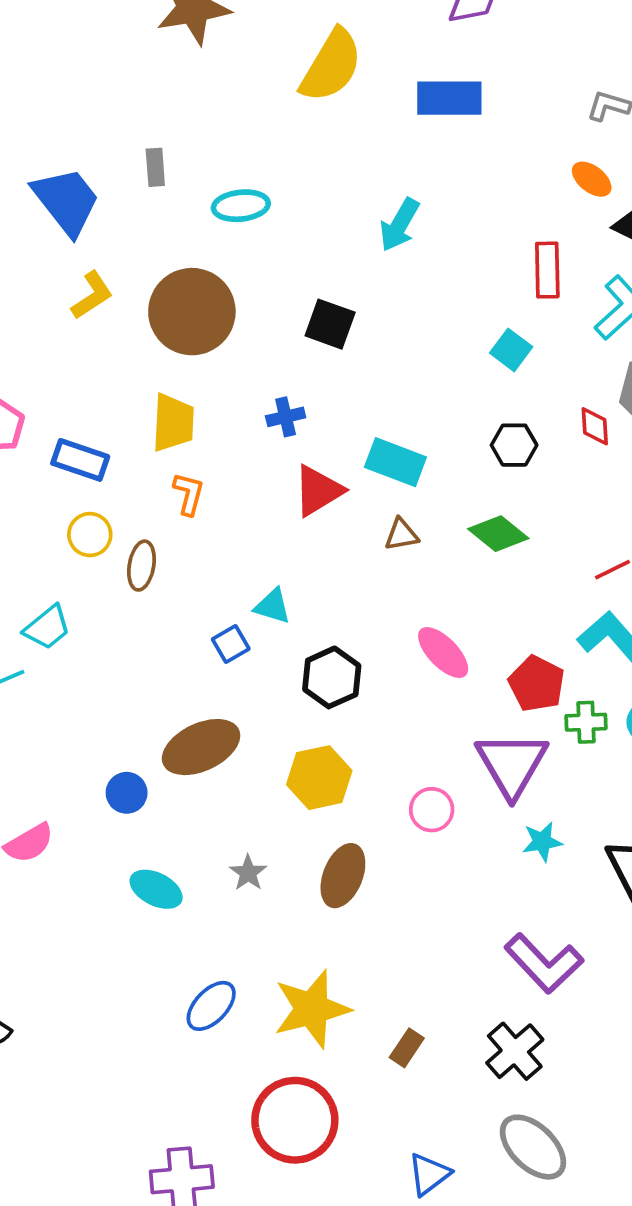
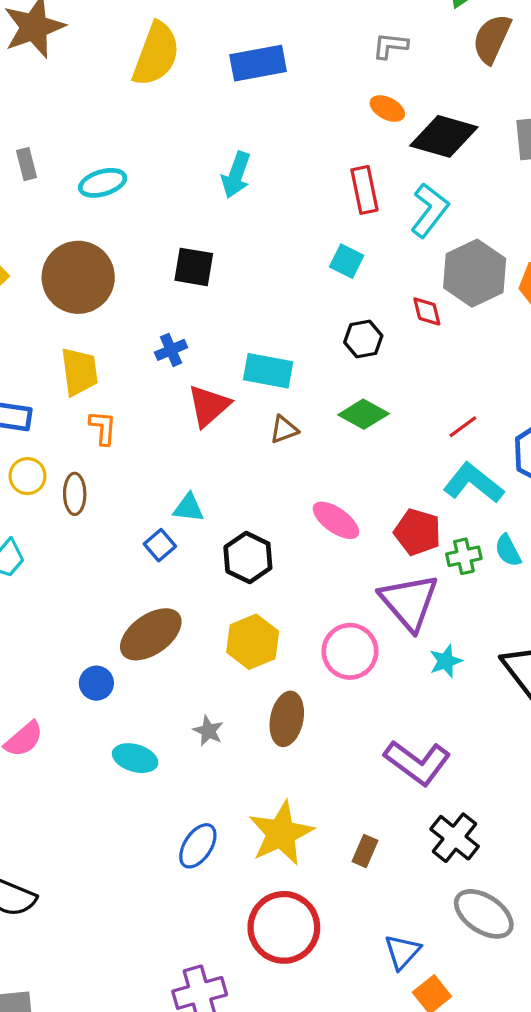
pink circle: (432, 810) -> (350, 651), size x1.5
purple L-shape: (544, 963) -> (417, 763), moved

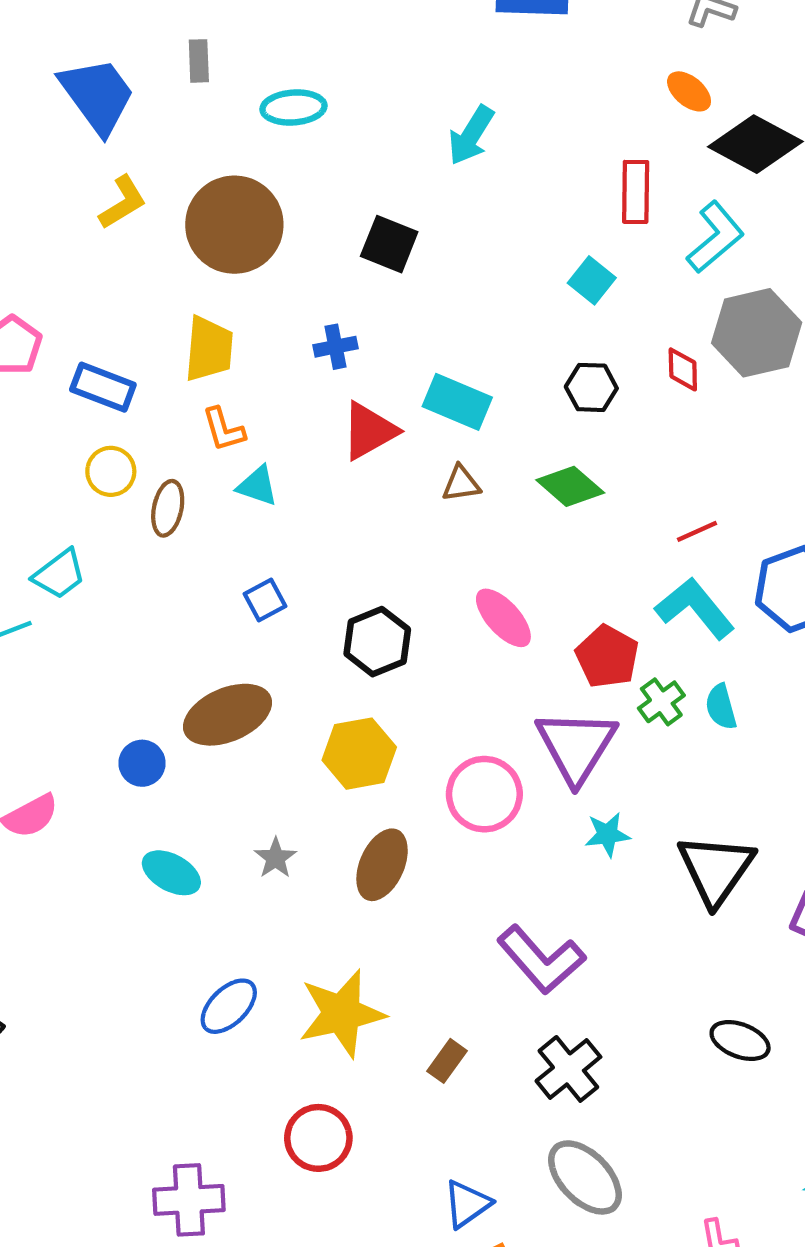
orange L-shape: (103, 428) -> (224, 429), turned 147
cyan triangle: (189, 508) -> (257, 486), moved
green cross: (464, 556) -> (661, 702), turned -36
red circle: (284, 927) -> (318, 1138), size x0.7

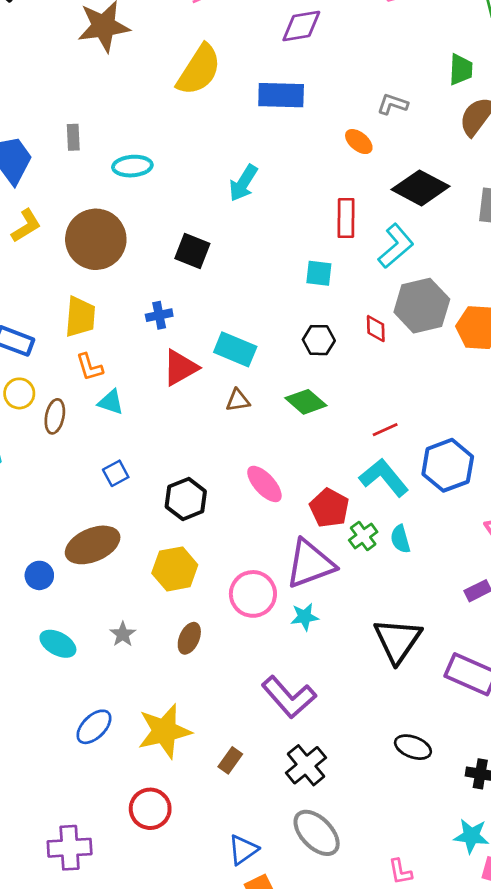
orange ellipse: (689, 91) -> (359, 142), moved
cyan square: (592, 280) -> (319, 273), turned -32
purple triangle: (576, 746) -> (310, 564), turned 38
cyan star: (607, 834) -> (305, 617), moved
brown ellipse: (382, 865) -> (189, 638), size x0.7

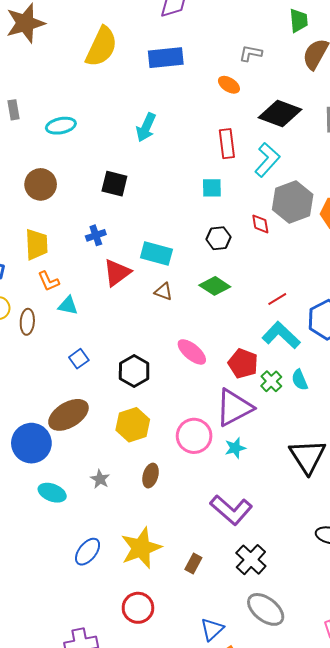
brown circle: (96, 239) -> (41, 184), size x0.7
brown triangle: (238, 400) -> (163, 292), turned 36
blue circle: (39, 575) -> (31, 443), size x1.8

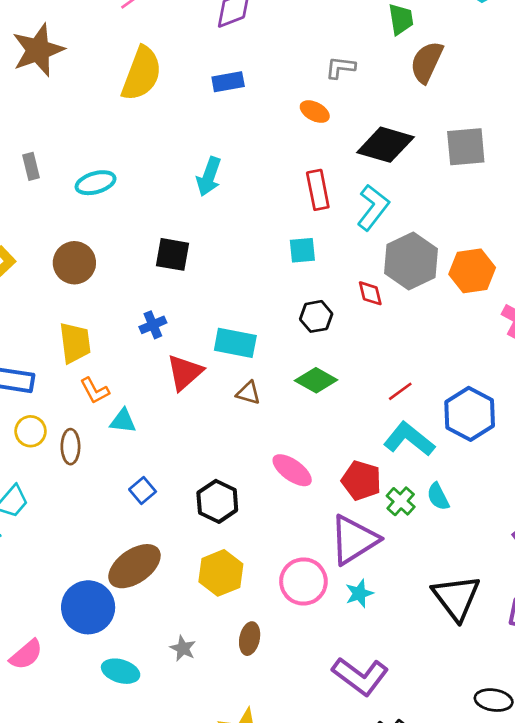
blue rectangle: (166, 58) -> (228, 82), size x0.7

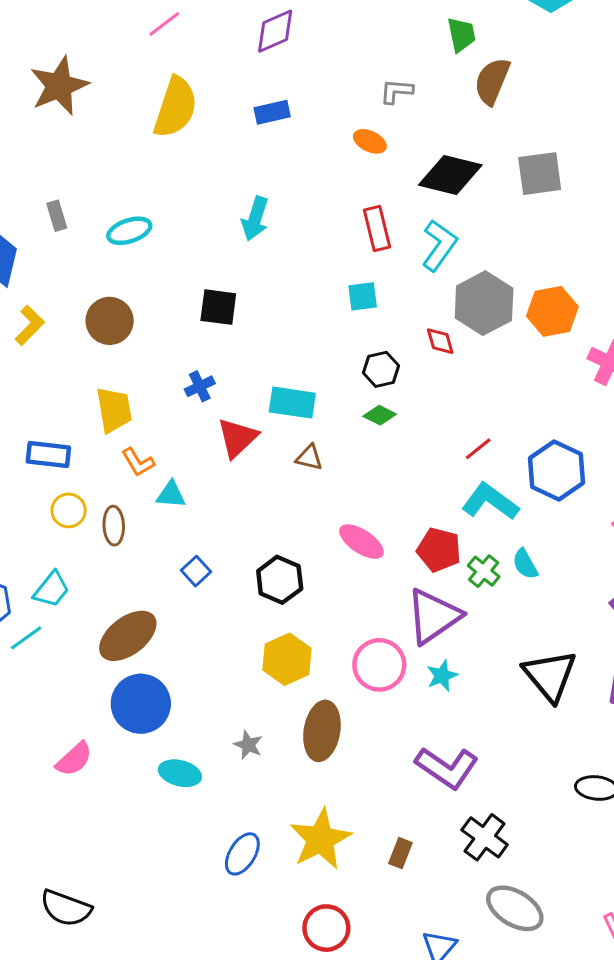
green diamond: (316, 380) -> (380, 415), moved, size x0.7
brown ellipse: (134, 566) -> (128, 636), moved
brown ellipse: (250, 639) -> (322, 731), size x1.6

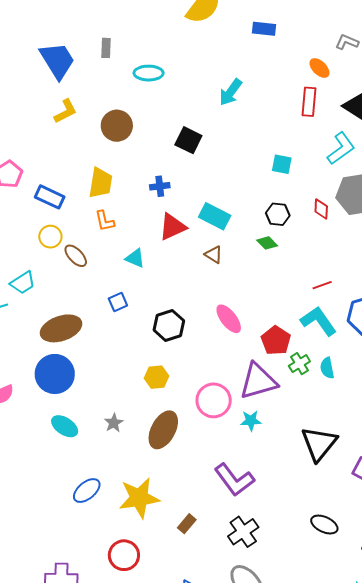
red rectangle: (377, 228) -> (309, 102), moved
cyan triangle: (171, 495) -> (135, 258), moved
brown ellipse: (114, 526) -> (76, 256), turned -60
yellow hexagon: (287, 659) -> (157, 377), size x0.7

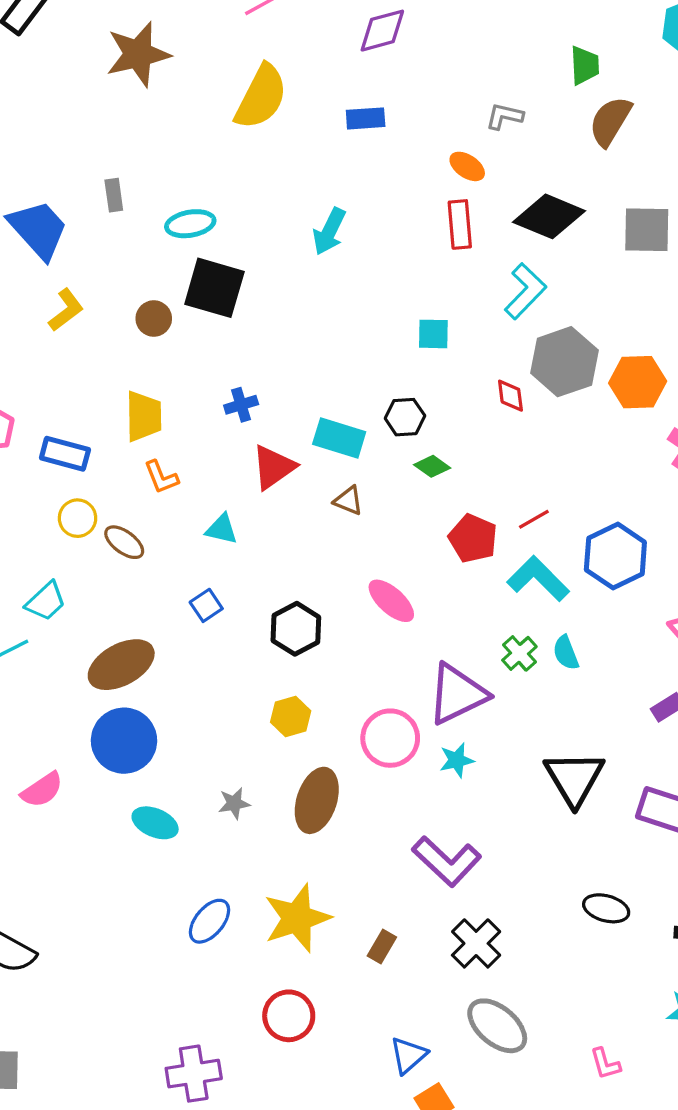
brown circle: (117, 126) -> (154, 319), size x0.7
black square: (188, 140) -> (214, 288), moved, size x1.4
black hexagon: (278, 214) -> (405, 417), moved
red pentagon: (276, 341) -> (473, 538), moved
gray star: (114, 423) -> (234, 803), turned 30

